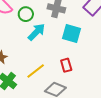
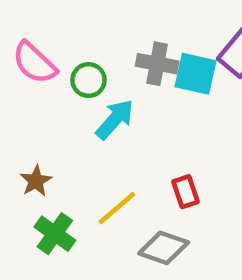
cyan square: (72, 34) -> (195, 74), moved

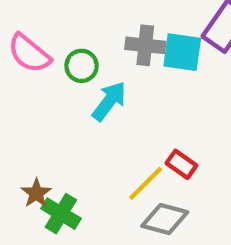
brown star: (36, 181) -> (36, 193), moved
red rectangle: (186, 192) -> (181, 164), turned -32
yellow line: (117, 208) -> (146, 183), moved

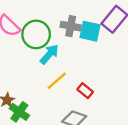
green circle: (82, 66) -> (36, 34), size x1.6
yellow line: (146, 183) -> (57, 81), moved

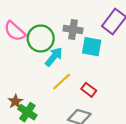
cyan square: (90, 31) -> (92, 47), moved

